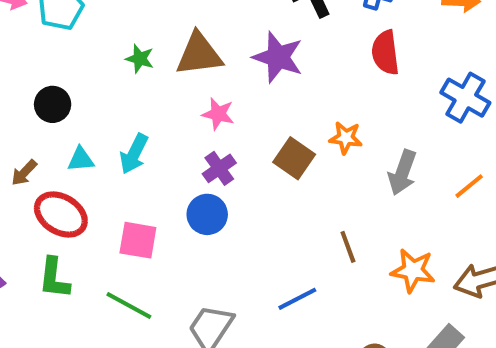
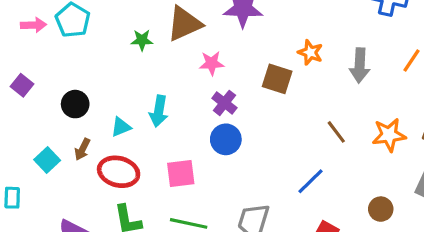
black circle: (53, 104) -> (75, 104), moved
orange star: (346, 138) -> (310, 52), turned 30

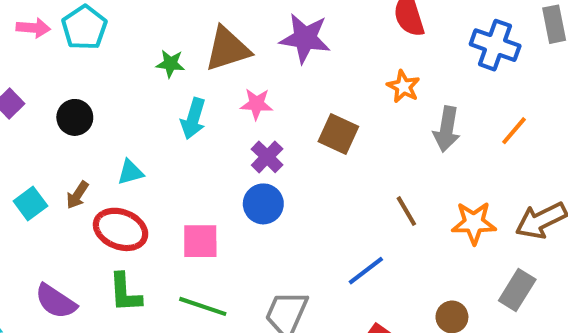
orange star: (310, 52) -> (403, 87), moved
black circle: (75, 104) -> (75, 117), moved
cyan arrow: (159, 111) -> (193, 119), moved

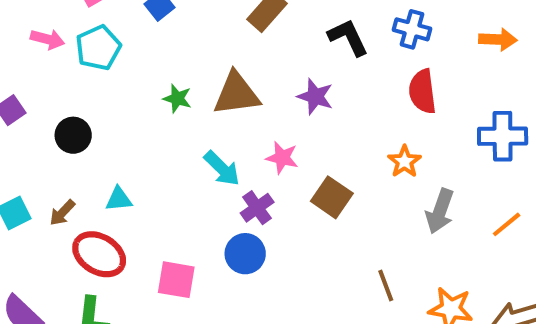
purple star: (305, 38) -> (315, 97), size x0.7
blue cross: (495, 45) -> (503, 136), turned -30
pink star: (256, 104) -> (282, 158), moved
cyan arrow: (193, 119) -> (222, 168), moved, turned -72

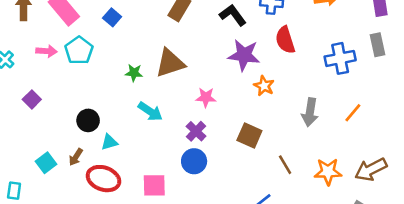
purple star: (315, 97) -> (244, 55), moved, size x1.4
black circle: (73, 135) -> (88, 120), moved
orange star: (404, 161) -> (264, 86), moved
cyan arrow: (222, 168) -> (150, 111), moved
brown square: (332, 197) -> (249, 136), moved

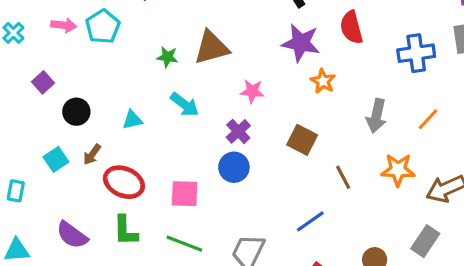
black circle: (88, 120) -> (76, 112), moved
cyan triangle: (109, 142) -> (132, 120), moved
orange star: (328, 172) -> (398, 170), moved

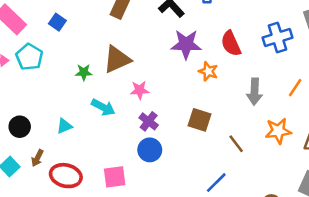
red semicircle: (351, 27) -> (231, 44), moved
pink star: (252, 91) -> (140, 90), moved

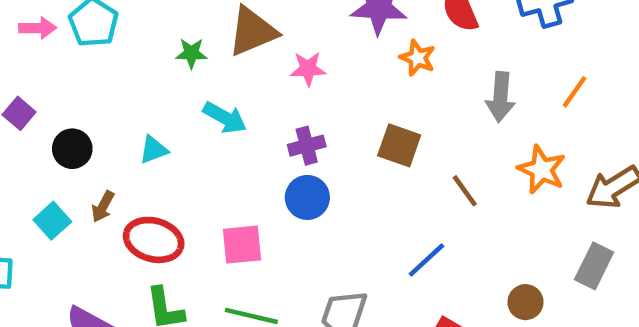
pink star: (140, 90) -> (308, 69), moved
purple cross: (149, 121) -> (307, 146), turned 36
orange star: (278, 131) -> (542, 170), turned 30

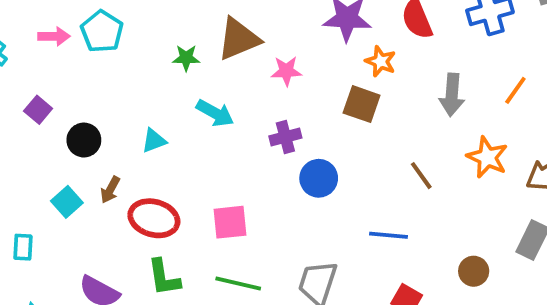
brown square: (399, 145) -> (362, 104), moved
blue circle: (307, 197) -> (319, 178), moved
blue line: (426, 260) -> (388, 235), turned 48

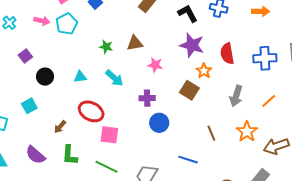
brown triangle: (239, 39) -> (135, 43), size x0.7
cyan triangle: (154, 141) -> (80, 77), moved
brown arrow: (110, 190) -> (60, 127), moved
red ellipse: (154, 218) -> (91, 111), moved

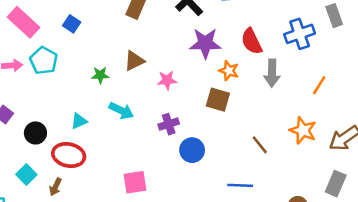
gray arrow: (236, 96) -> (272, 73), moved
red ellipse: (91, 111) -> (69, 155), moved
brown arrow: (60, 127) -> (55, 187), moved

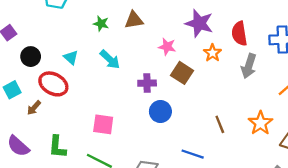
pink star: (167, 80) -> (167, 47), moved
brown square: (218, 100) -> (182, 73), moved
cyan triangle: (79, 121) -> (71, 58), turned 49

